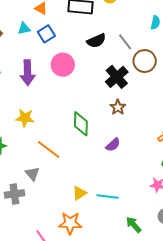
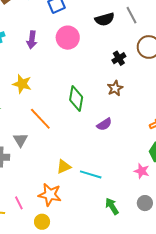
gray line: (125, 42) -> (132, 15), moved
purple arrow: (28, 73) -> (32, 40), size x0.7
black cross: (117, 77) -> (119, 58), size x0.6

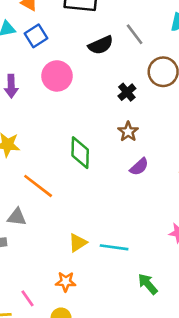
purple semicircle: (104, 124) -> (139, 167), moved
gray triangle: (20, 140) -> (17, 217), turned -42
orange star: (50, 195) -> (66, 282), size x0.7

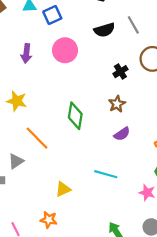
gray triangle: (17, 217) -> (16, 161), turned -49
cyan line: (114, 247) -> (106, 174), moved

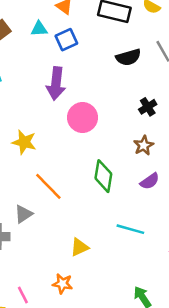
pink circle: (65, 50) -> (83, 118), moved
purple arrow: (26, 53) -> (56, 84), moved, size x1.4
green diamond: (75, 116) -> (103, 176), moved

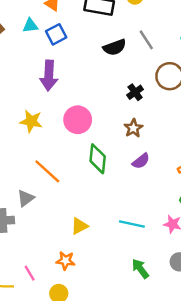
pink circle: (83, 118) -> (78, 120), moved
yellow star: (24, 142) -> (31, 121), moved
cyan line: (130, 229) -> (132, 224), moved

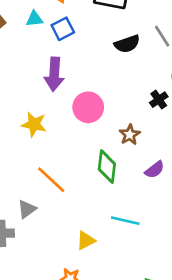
black cross: (135, 92) -> (159, 100), moved
pink circle: (78, 120) -> (88, 107), moved
brown star: (133, 128) -> (130, 135), moved
cyan line: (132, 224) -> (125, 221), moved

